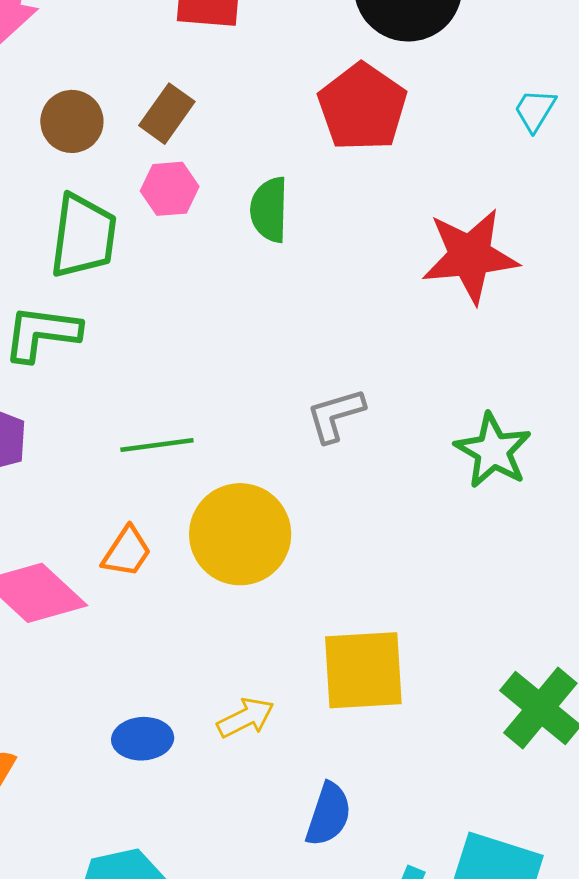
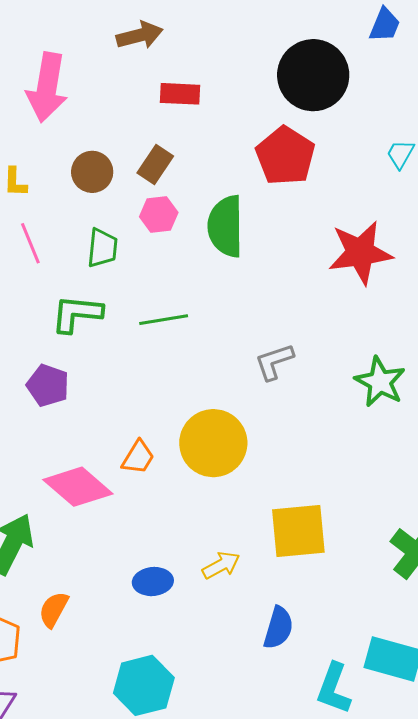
green semicircle: (269, 210) -> (226, 226), size x1.4
green trapezoid: (83, 236) -> (102, 248), size x0.7
green line: (157, 445) -> (164, 320), moved

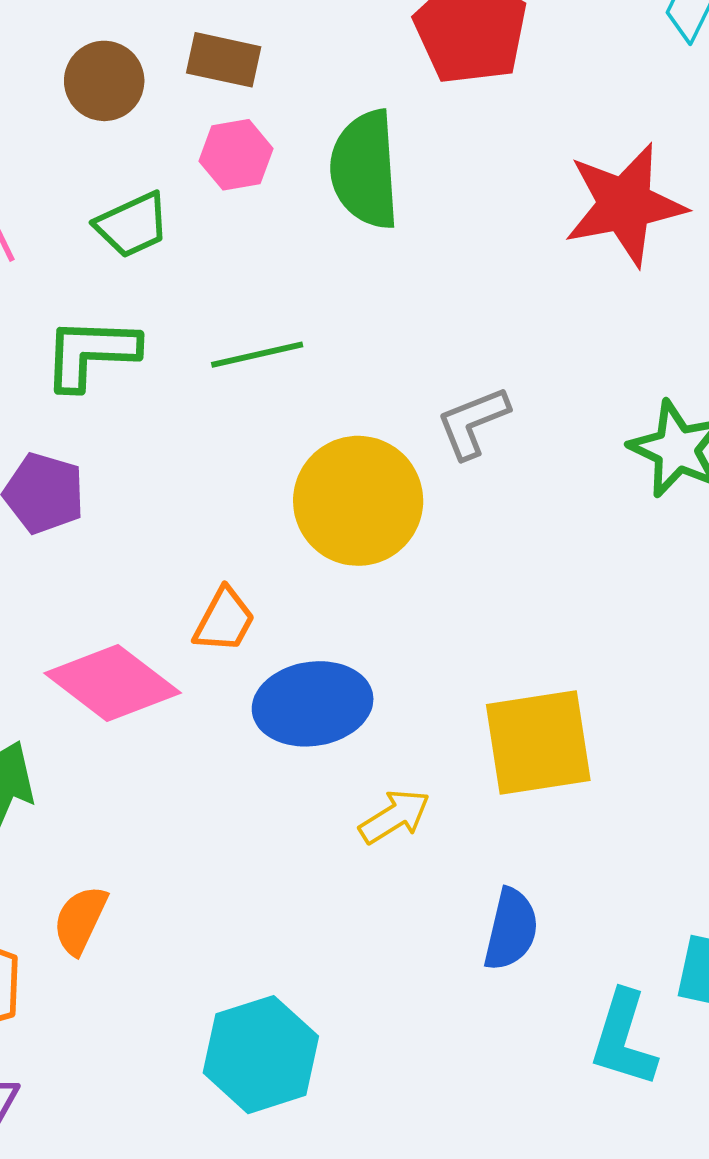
brown rectangle: (155, 165) -> (224, 60), turned 72
green trapezoid: (102, 248) -> (132, 225), turned 63
yellow circle: (213, 443) -> (358, 501), moved
blue ellipse: (153, 582) -> (313, 704), moved, size x1.5

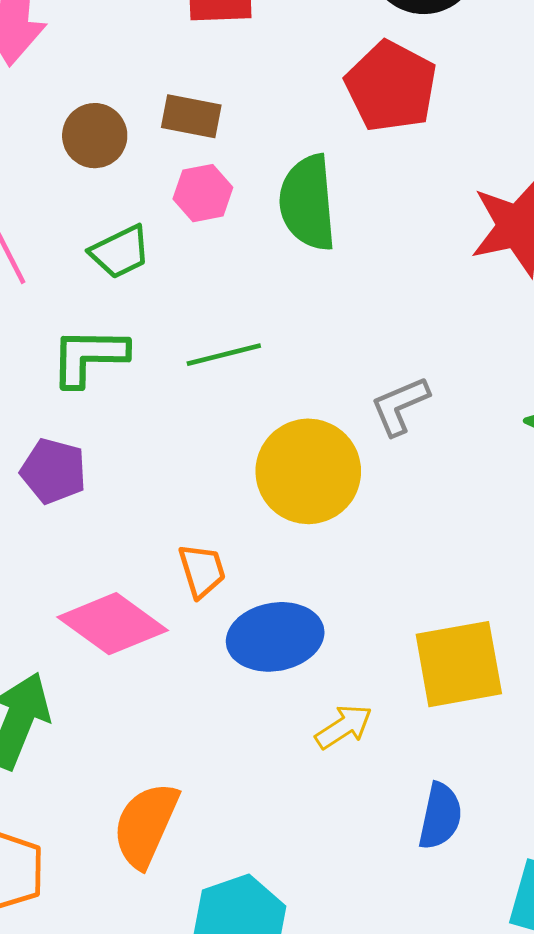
orange trapezoid: (224, 620) -> (202, 571), turned -44
orange semicircle: (80, 920) -> (146, 825), moved, size x1.5

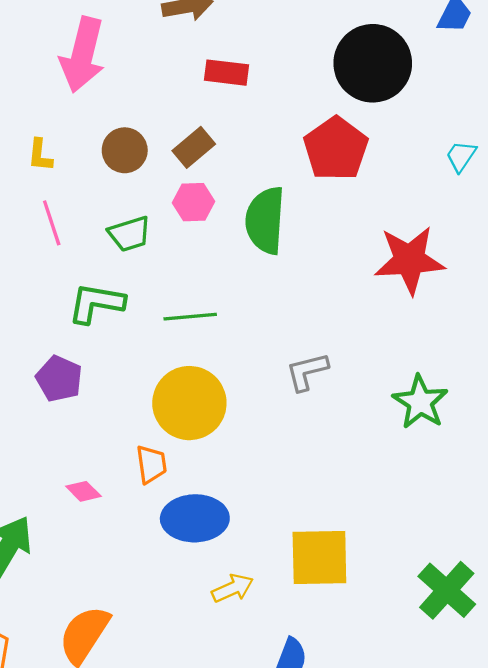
brown rectangle: (191, 116) -> (194, 147), turned -60
yellow circle: (308, 471) -> (189, 403), moved
pink diamond: (113, 624) -> (83, 491), size x0.5

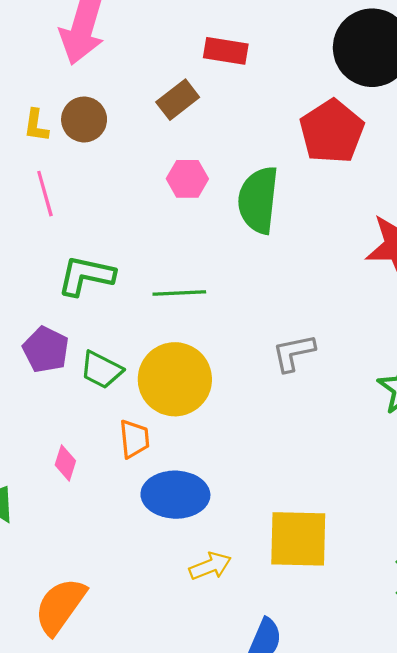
brown rectangle: (194, 147) -> (178, 100), moved
brown circle: (125, 150) -> (84, 119), moved
green trapezoid: (130, 234) -> (101, 370), moved, turned 42
pink diamond: (83, 491) -> (65, 463), turned 60

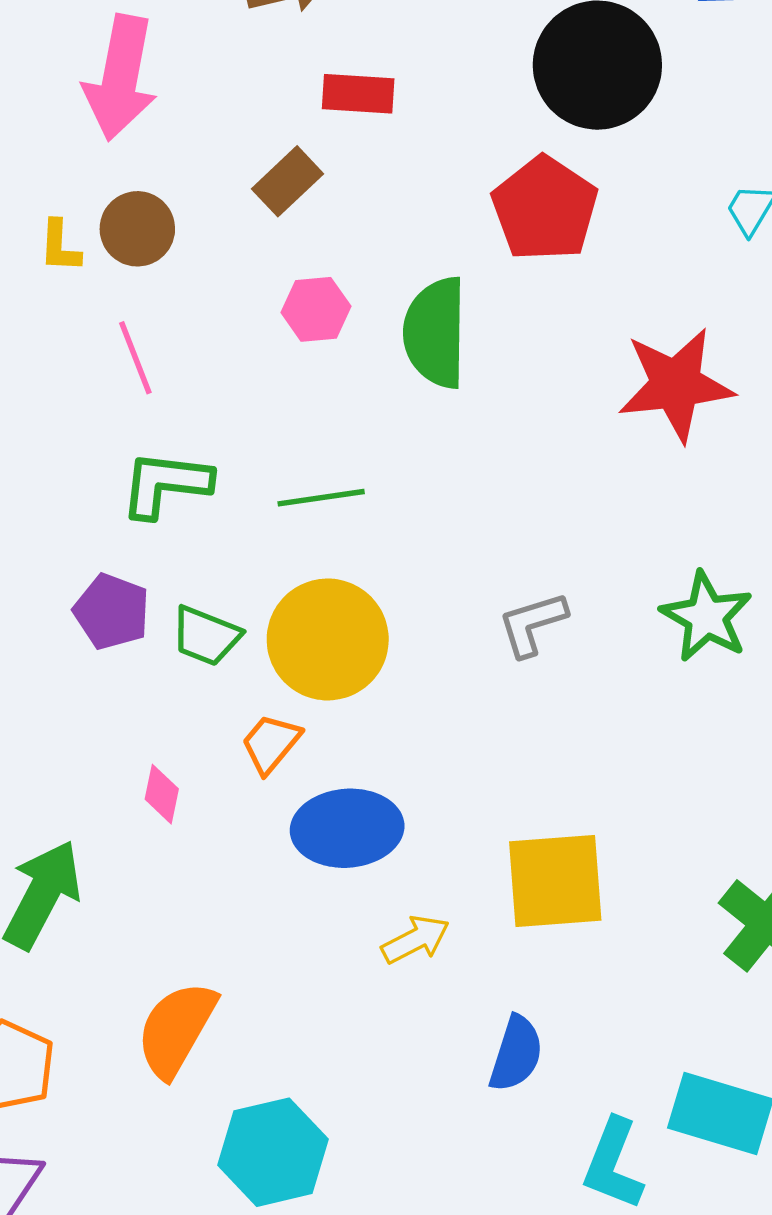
pink line: (45, 194) -> (135, 358), moved
gray L-shape: (294, 353) -> (532, 624), moved
orange trapezoid: (134, 439) -> (271, 744), turned -129

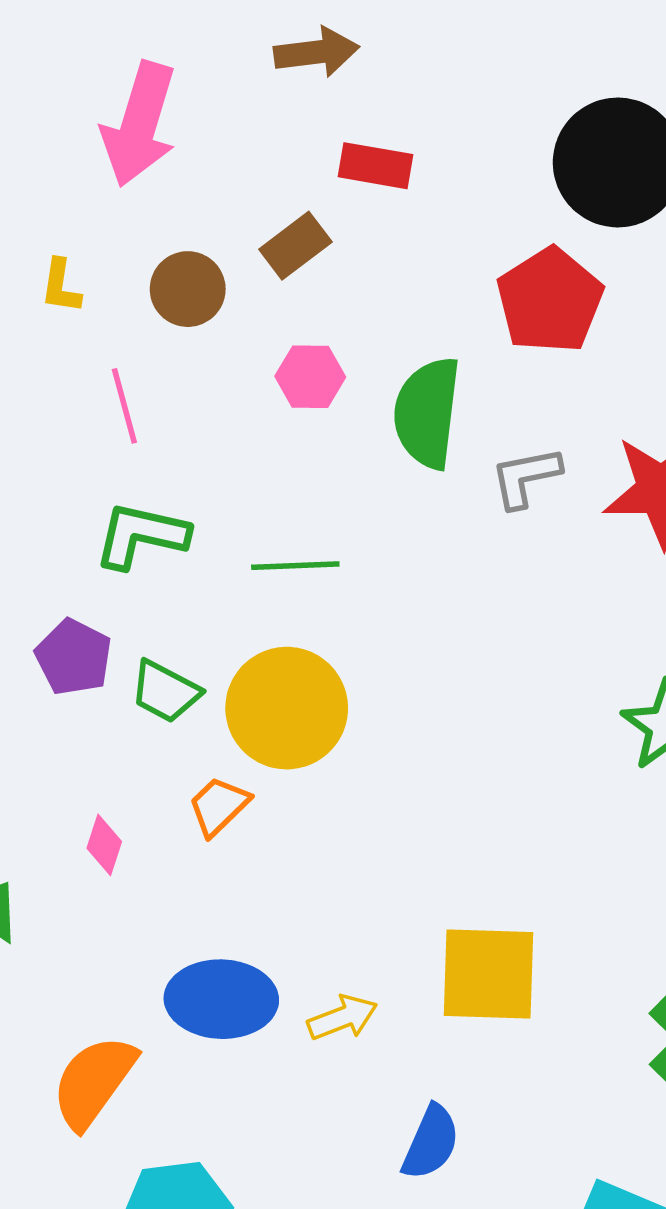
brown circle: (137, 229) -> (188, 289), moved
gray L-shape: (532, 624) -> (526, 477), moved
blue ellipse: (347, 828) -> (221, 999), moved

